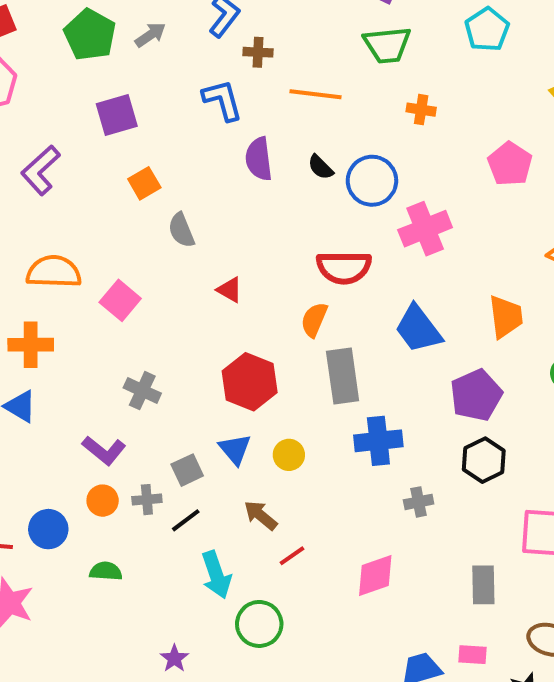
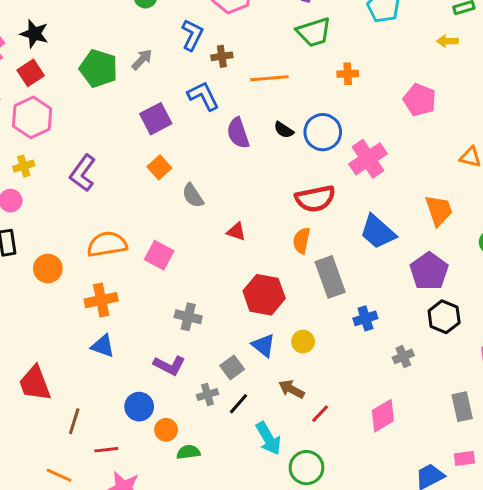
purple square: (117, 115) -> (156, 119), moved
blue cross: (378, 441) -> (365, 318), size x0.7
orange circle: (103, 501) -> (166, 430), moved
blue circle: (48, 529) -> (139, 407), moved

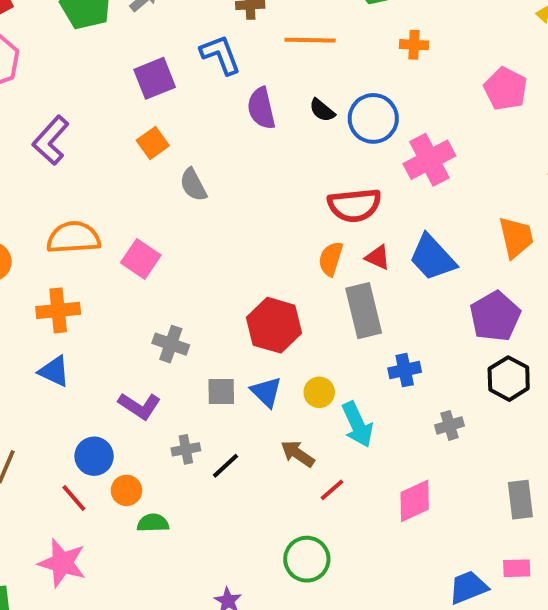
red triangle: (236, 231) -> (378, 257), moved
gray square: (232, 367) -> (221, 391), moved, turned 30
cyan arrow: (268, 438) -> (357, 424), moved
red line: (106, 450) -> (74, 498), moved, turned 50

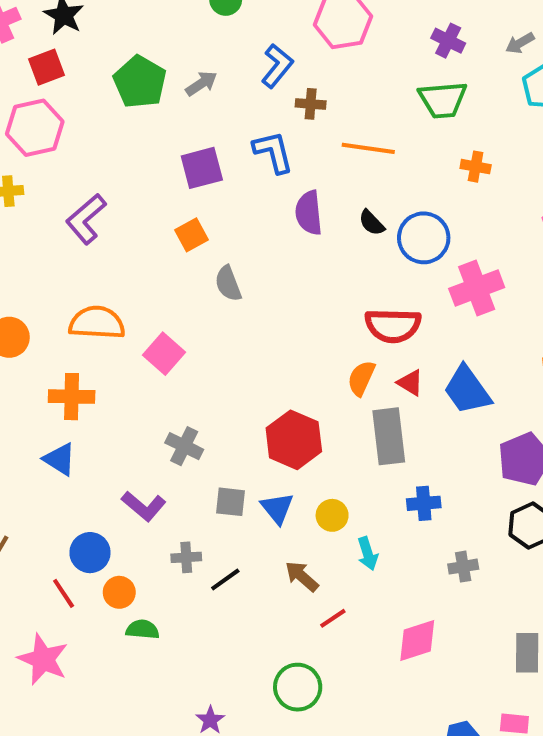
cyan arrow: (357, 424) -> (368, 554), size x0.7

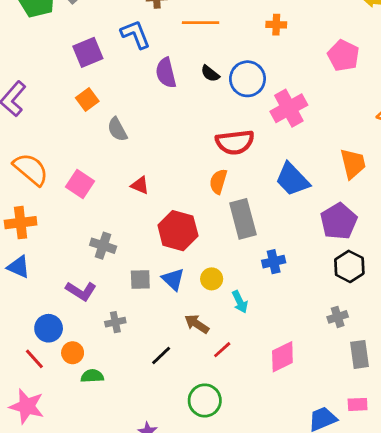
orange semicircle: (97, 323) -> (31, 169), turned 45
red triangle: (410, 383) -> (140, 185), moved
gray cross: (463, 567) -> (338, 317), moved
black line: (225, 580) -> (161, 356), moved

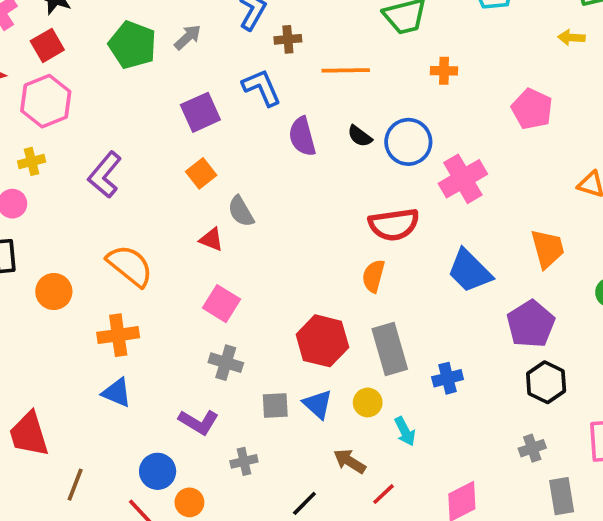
pink square: (80, 184) -> (222, 304), moved
red triangle: (140, 185) -> (211, 239), moved
gray rectangle: (243, 219) -> (390, 349), moved

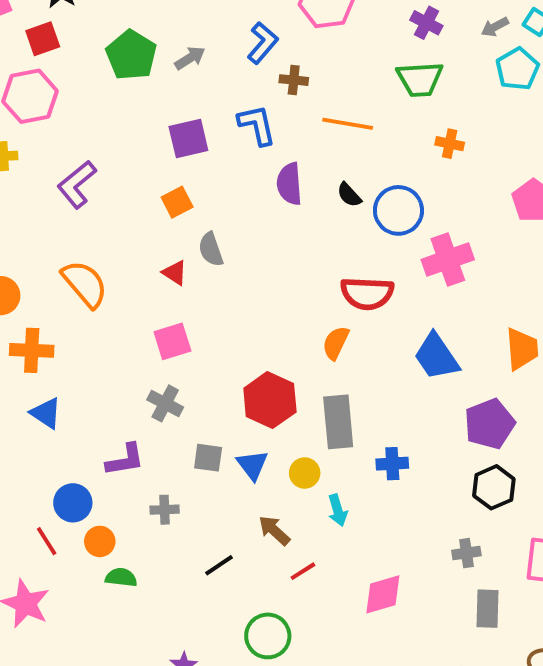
pink square: (222, 304) -> (172, 341), turned 30
orange cross: (118, 335) -> (32, 350), moved
purple L-shape: (199, 422) -> (125, 460), turned -51

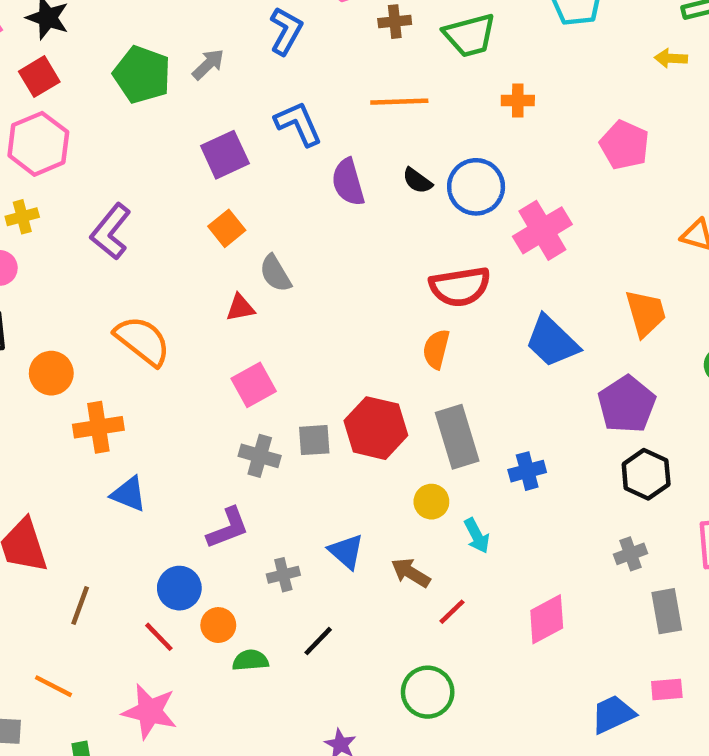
brown cross: (294, 80) -> (395, 22), moved
red triangle: (175, 273) -> (240, 308), turned -32
gray square: (208, 458) -> (314, 440), moved
blue triangle: (252, 465) -> (346, 551), moved
black line: (219, 565) -> (318, 641), moved

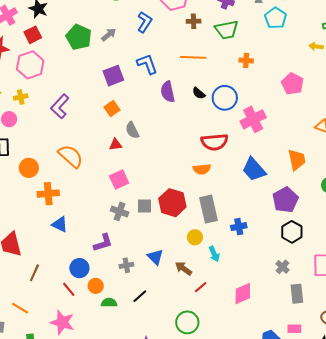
orange semicircle: (436, 349) -> (202, 169), turned -114
gray cross: (631, 554) -> (282, 267), turned -32

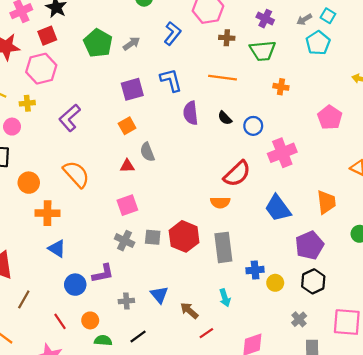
blue circle: (225, 98) -> (253, 126), size x0.7
red semicircle: (214, 142) -> (237, 174), turned -44
yellow circle: (195, 237) -> (275, 283), moved
blue circle: (79, 268) -> (75, 285), moved

